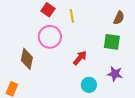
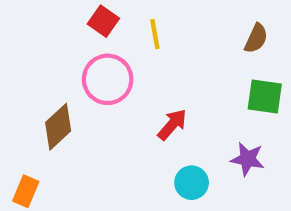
green square: (112, 42) -> (265, 97), moved
brown diamond: (27, 59) -> (58, 127), turned 35

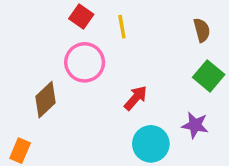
brown semicircle: (256, 38) -> (202, 30), turned -40
green square: (265, 97) -> (209, 76), turned 32
cyan circle: (192, 183) -> (151, 144), size x1.4

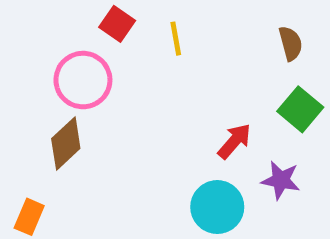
pink circle: (85, 62) -> (83, 80), moved
red arrow: (136, 98) -> (234, 141), moved

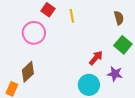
brown diamond: (66, 144) -> (28, 72), moved

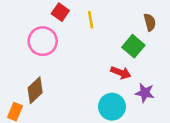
green square: (123, 45) -> (133, 46), moved
red arrow: (96, 58) -> (121, 73), turned 70

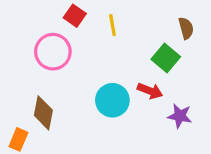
brown diamond: (35, 90) -> (43, 113), turned -36
cyan circle: (112, 107) -> (112, 100), moved

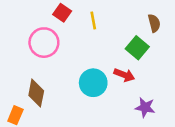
purple star: (180, 116) -> (145, 107), moved

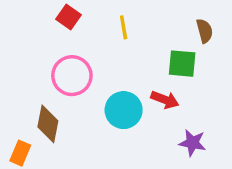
red square: (62, 13) -> (68, 17), moved
pink circle: (44, 43) -> (72, 76), moved
green square: (137, 48) -> (182, 64), turned -35

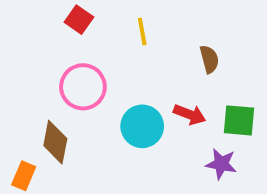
brown semicircle: (205, 31) -> (209, 59), moved
green square: (182, 64) -> (239, 120), moved

